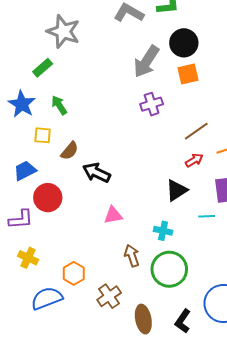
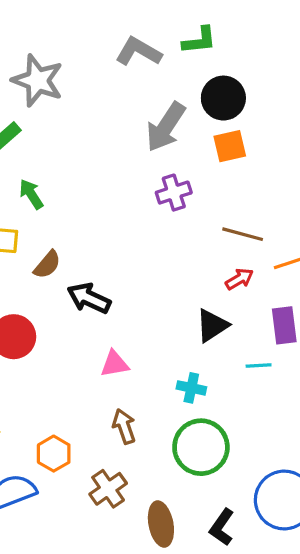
brown line: (196, 131) -> (243, 234), turned 50
brown arrow: (132, 256) -> (124, 426), moved

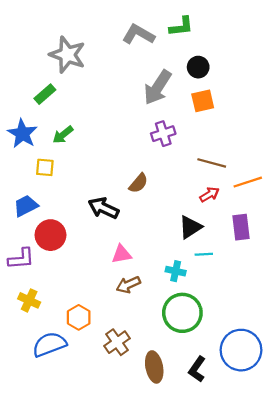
black circle: (223, 98) -> (198, 67), size x0.7
green arrow: (31, 194) -> (63, 135), turned -95
brown semicircle: (47, 265) -> (138, 183), moved
cyan line: (259, 365) -> (204, 254), moved
brown arrow: (124, 426) -> (128, 285), moved, turned -95

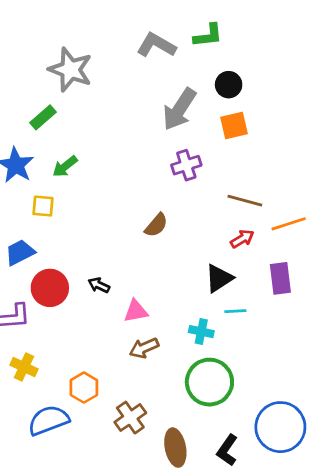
black arrow: (103, 208) -> (99, 285), moved, size x0.6

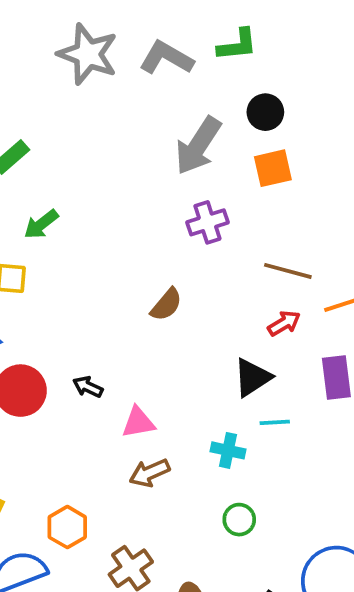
gray star: (70, 70) -> (88, 54), moved
green circle: (209, 382) -> (239, 520), size x0.5

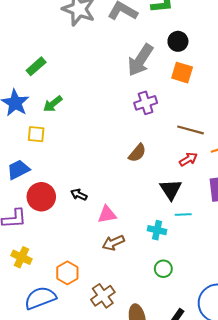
orange square: (273, 168) -> (182, 73), turned 30
brown semicircle: (166, 305) -> (137, 153), moved
black triangle: (252, 378) -> (171, 189), turned -30

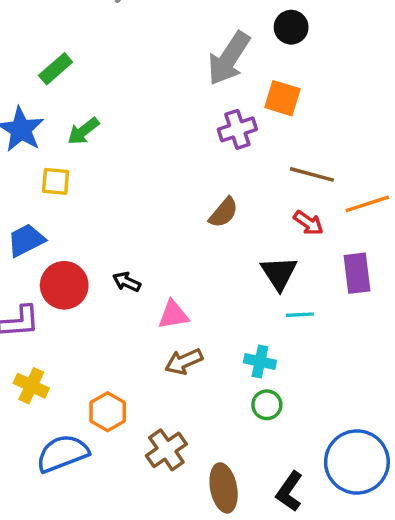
orange square: (182, 73) -> (282, 98), moved
red arrow: (188, 159) -> (308, 223), turned 66
cyan cross: (157, 230) -> (260, 362), moved

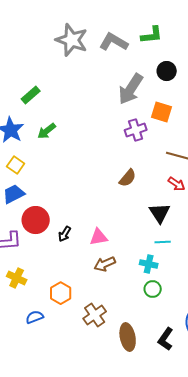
yellow square: (56, 181) -> (16, 165), moved, turned 30
black arrow: (127, 282) -> (65, 234), moved, turned -84
cyan line: (300, 315) -> (163, 242), moved
blue semicircle: (62, 453) -> (35, 317), size x0.6

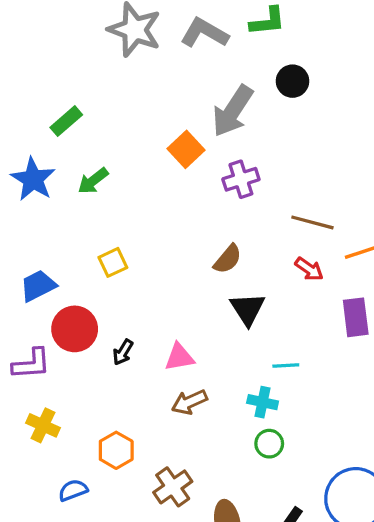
orange square: (162, 112) -> (186, 149), moved, turned 30
yellow square: (16, 165) -> (113, 262), moved, turned 30
black triangle: (160, 213) -> (248, 309), moved

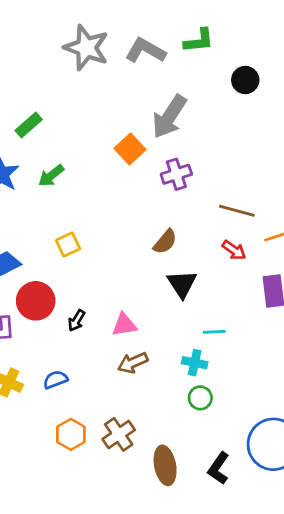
black circle: (292, 81) -> (245, 80), moved
orange hexagon: (116, 450) -> (71, 434), moved
blue semicircle: (73, 490) -> (55, 380), moved

